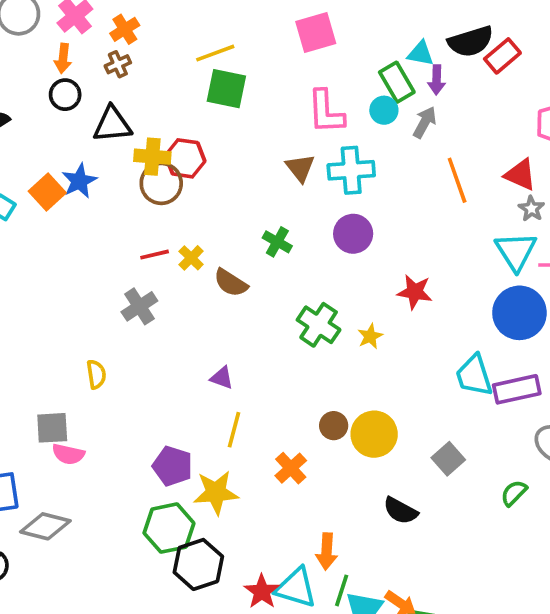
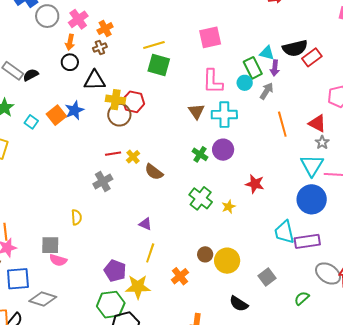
green cross: (277, 242) -> (200, 154), moved

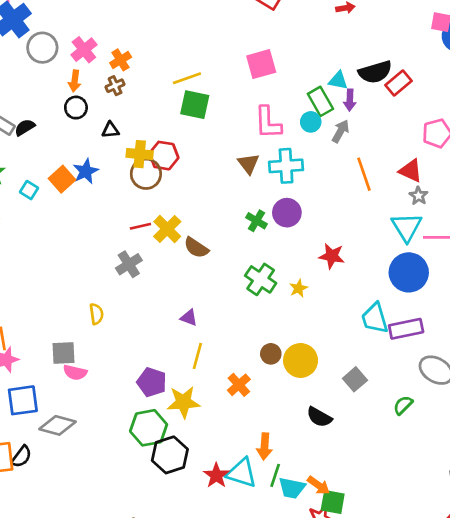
black triangle: (95, 80) -> (110, 130), size x0.6
yellow cross: (133, 157) -> (167, 229), size x1.5

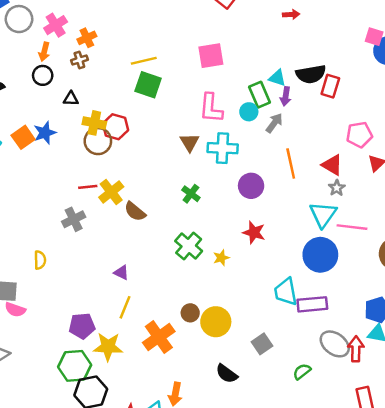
red rectangle: (398, 83) -> (330, 86), turned -40
purple circle: (287, 213) -> (251, 186), moved
purple pentagon: (152, 382) -> (82, 326), turned -30
orange cross: (239, 385) -> (159, 337), size x1.5

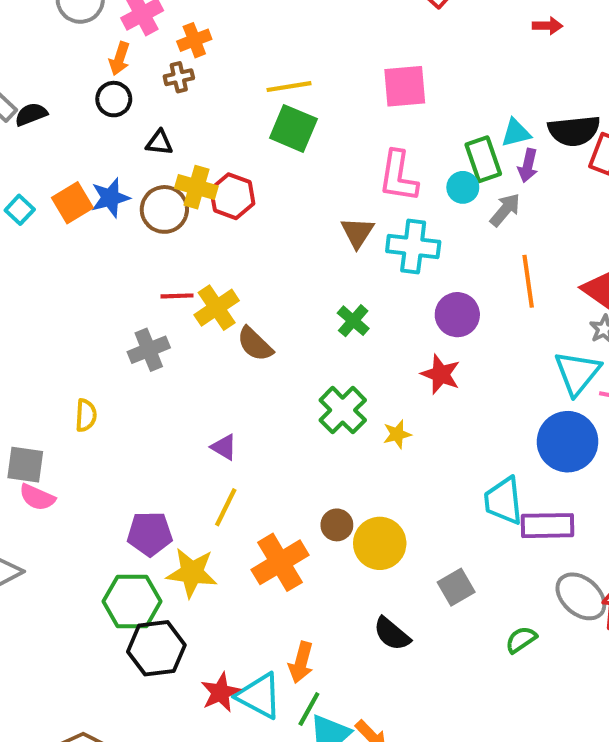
cyan triangle: (277, 78) -> (516, 133), turned -36
brown circle: (98, 141) -> (164, 209), moved
red star: (254, 232) -> (441, 374), moved

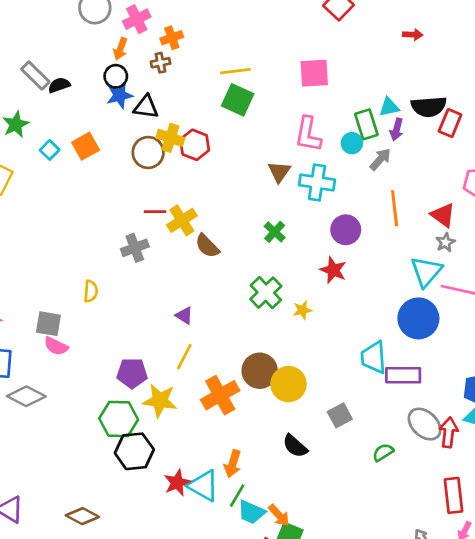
black triangle: (159, 143) -> (146, 107), size x1.4
blue star: (110, 198) -> (120, 95), moved
brown circle: (337, 525) -> (260, 371), size x1.6

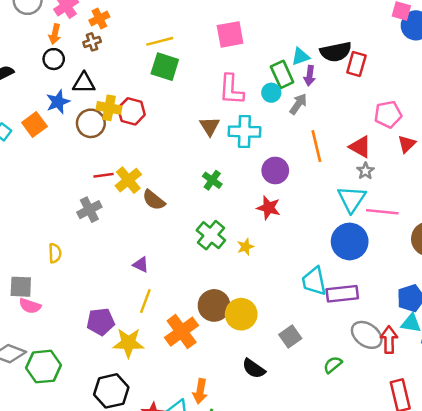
blue star: (120, 95) -> (58, 102), moved
green hexagon: (119, 419) -> (43, 367), moved

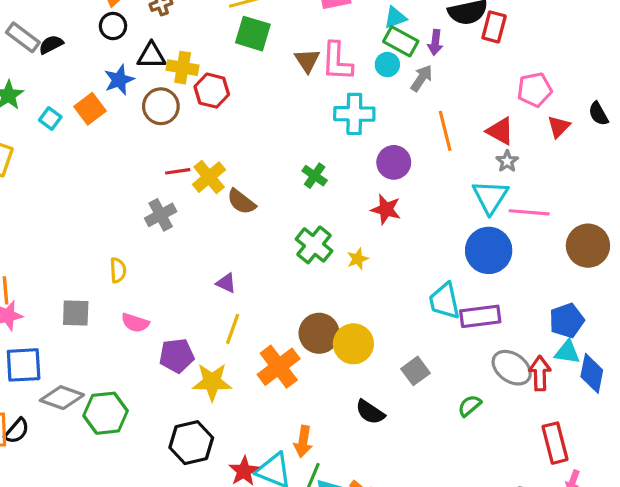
cyan triangle: (300, 56) -> (395, 18), moved
green rectangle: (282, 74) -> (401, 41), turned -36
yellow cross: (109, 108) -> (183, 68), moved
brown triangle: (210, 126) -> (307, 60), moved
pink semicircle: (30, 306) -> (135, 323), moved

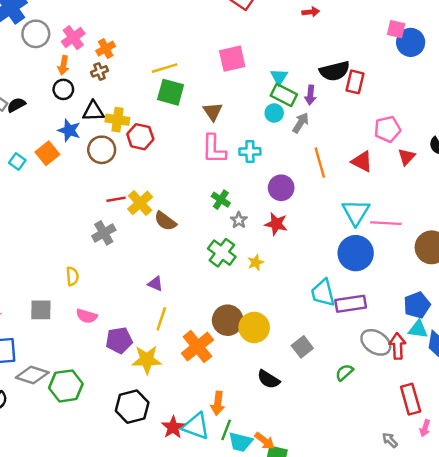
cyan triangle: (395, 18) -> (279, 77), turned -36
pink L-shape: (337, 61) -> (214, 149), moved
blue star: (119, 80) -> (69, 130), turned -30
cyan cross: (354, 114) -> (250, 152), size x0.7
gray star: (507, 161) -> (239, 220), moved

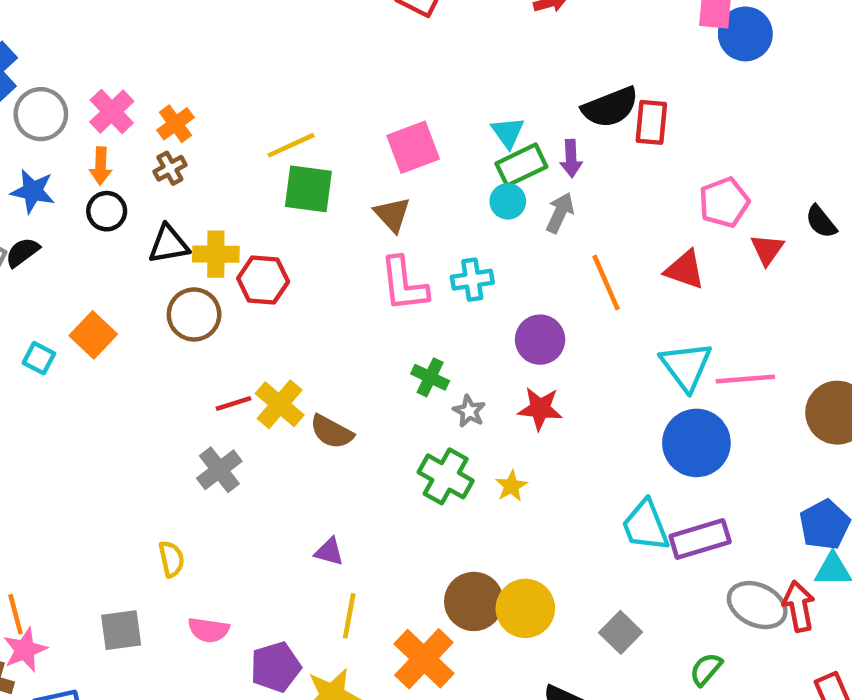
pink square: (232, 59) -> (413, 147), moved
green rectangle: (284, 95) -> (521, 165), turned -45
blue star: (69, 130) -> (33, 191), moved

